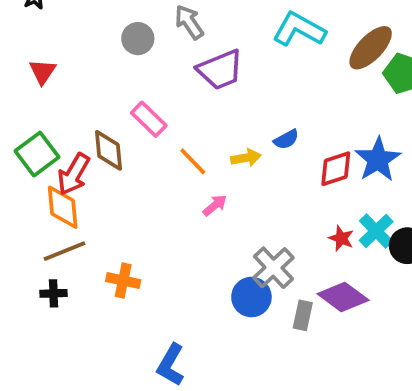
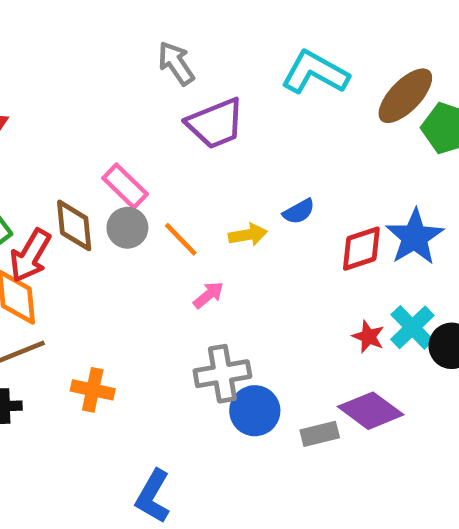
gray circle: (138, 39) -> (127, 228), moved
gray cross: (273, 268) -> (222, 374), moved, turned 33
gray rectangle: (303, 315) -> (320, 434), turned 64

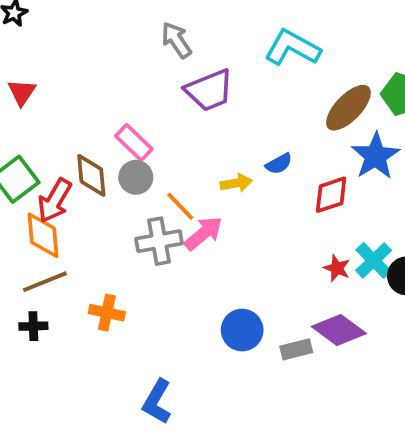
brown ellipse: (405, 96) -> (348, 108), moved
blue star: (415, 237) -> (376, 156), moved
orange line: (181, 239) -> (180, 206), moved
pink arrow: (208, 295) -> (203, 233), size x1.5
gray cross: (222, 374) -> (159, 241), moved

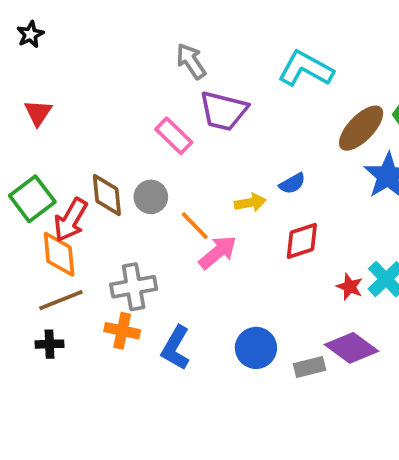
purple trapezoid: (209, 90) -> (223, 111), turned 36
pink rectangle: (134, 142) -> (174, 136), moved
red diamond: (331, 195) -> (302, 241), moved
gray cross: (159, 241) -> (134, 287), moved
blue L-shape: (157, 402) -> (176, 348), moved

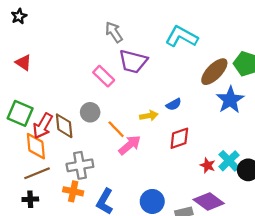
red triangle: (38, 113) -> (24, 63), turned -30
brown diamond: (107, 195) -> (64, 126), moved
green square: (32, 199) -> (20, 113), turned -30

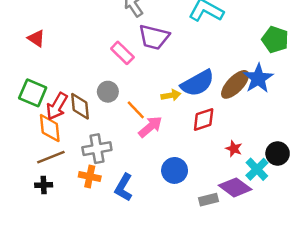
brown ellipse: (214, 72) -> (235, 84), moved
blue semicircle: (174, 104) -> (198, 83), size x2.0
cyan cross: (229, 161) -> (257, 169), moved
blue circle: (152, 201) -> (175, 170), moved

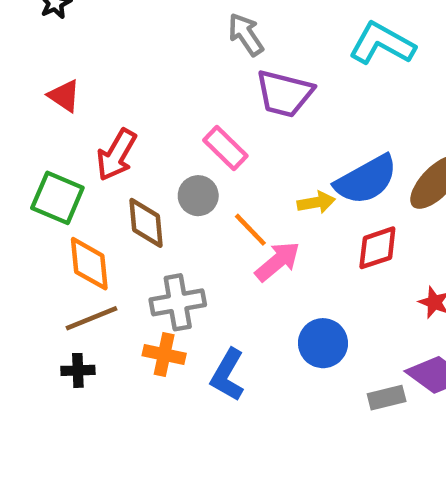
pink rectangle: (122, 53) -> (225, 148), moved
red arrow: (57, 106) -> (116, 155), moved

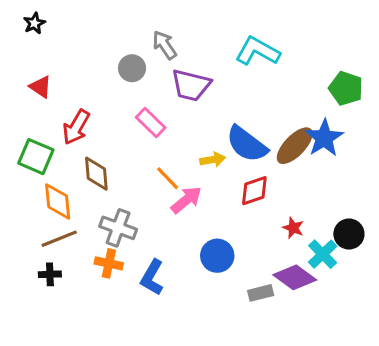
blue semicircle: (366, 180) -> (247, 144), turned 66
gray circle: (198, 196) -> (132, 68), moved
gray cross: (178, 302) -> (118, 228), turned 30

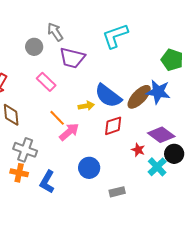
cyan L-shape: (258, 51) -> (115, 36), turned -48
blue star: (324, 138) -> (158, 92), turned -30
purple diamond: (295, 277) -> (161, 135), moved

